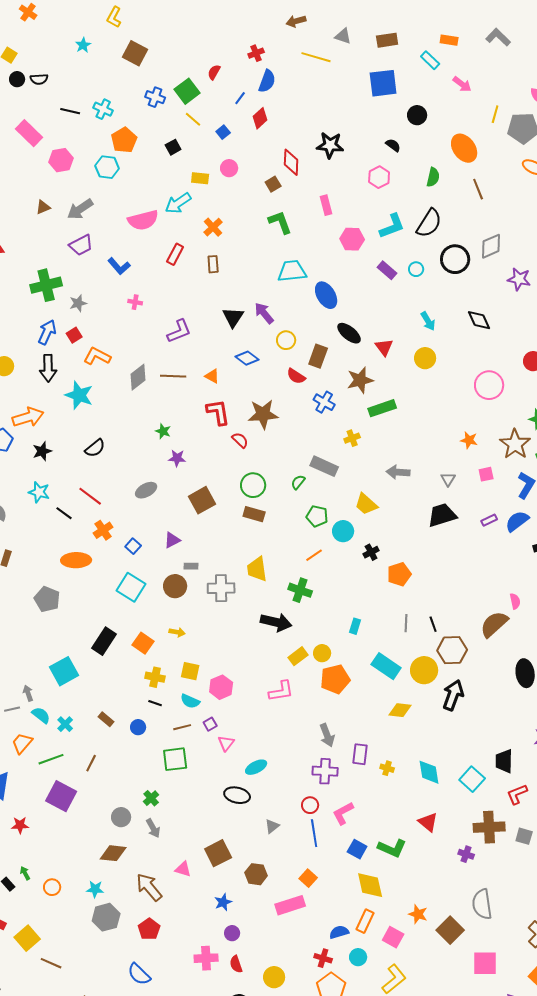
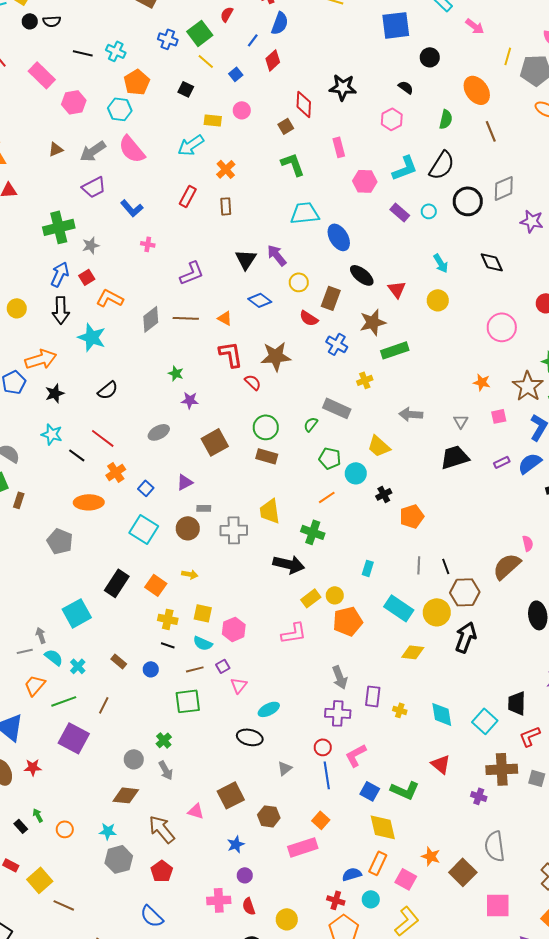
black square: (173, 147) -> (186, 89), turned -35
pink semicircle: (143, 220) -> (132, 149), moved, turned 64

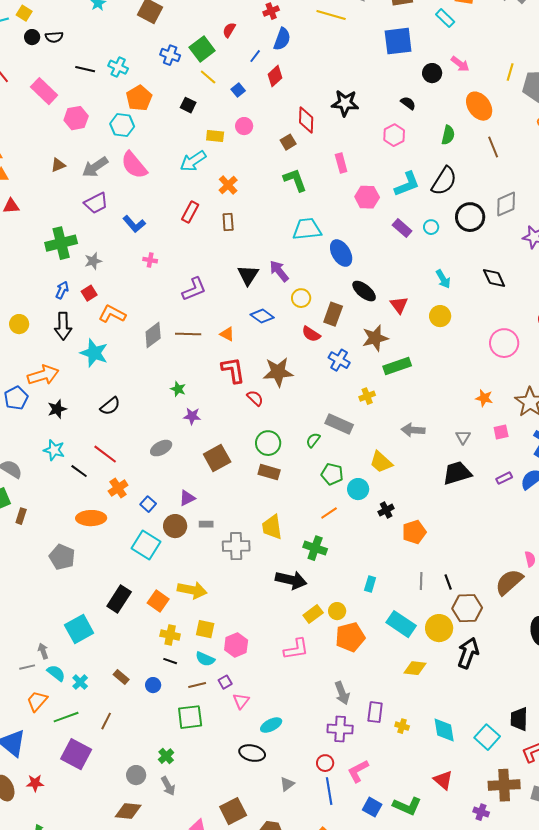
pink arrow: (475, 26) -> (460, 64), moved
blue arrow: (60, 274) -> (62, 290), size x0.7
brown circle: (188, 528) -> (175, 526), moved
yellow arrow: (190, 574) -> (192, 590), size x1.8

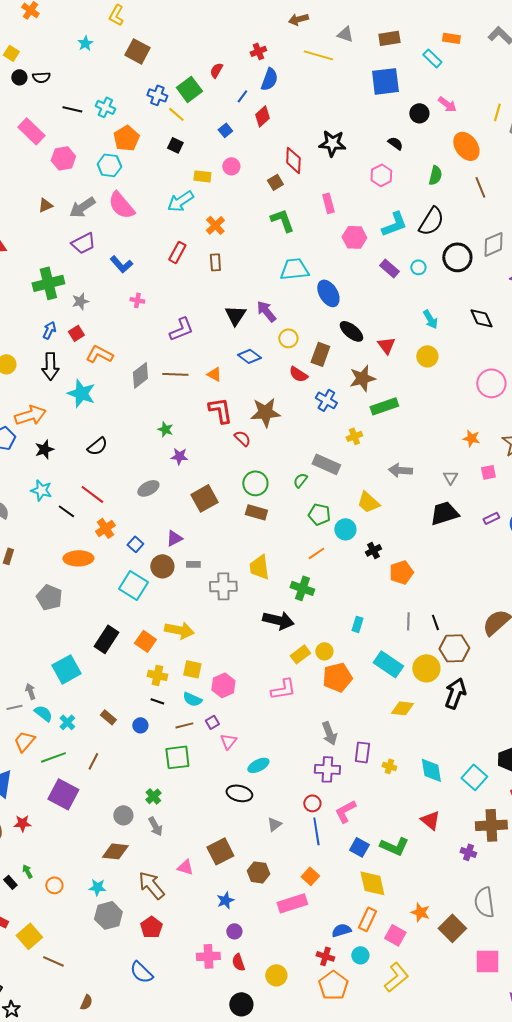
yellow line: (208, 77) -> (176, 114), moved

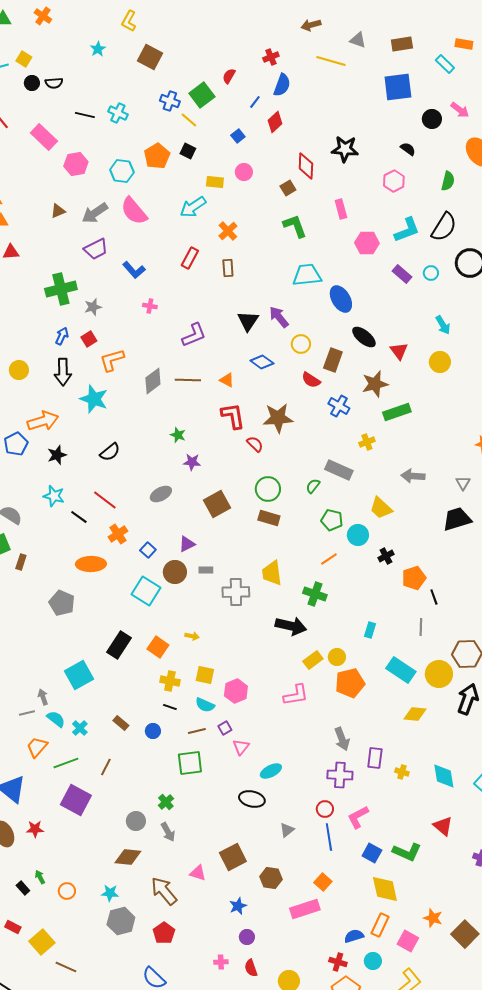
orange pentagon: (126, 138) -> (157, 156), moved
orange L-shape: (99, 354) -> (112, 360), turned -44
black line: (435, 622) -> (434, 597), moved
yellow arrow: (179, 630) -> (192, 636), size x0.5
pink cross: (208, 956) -> (221, 962), size x0.6

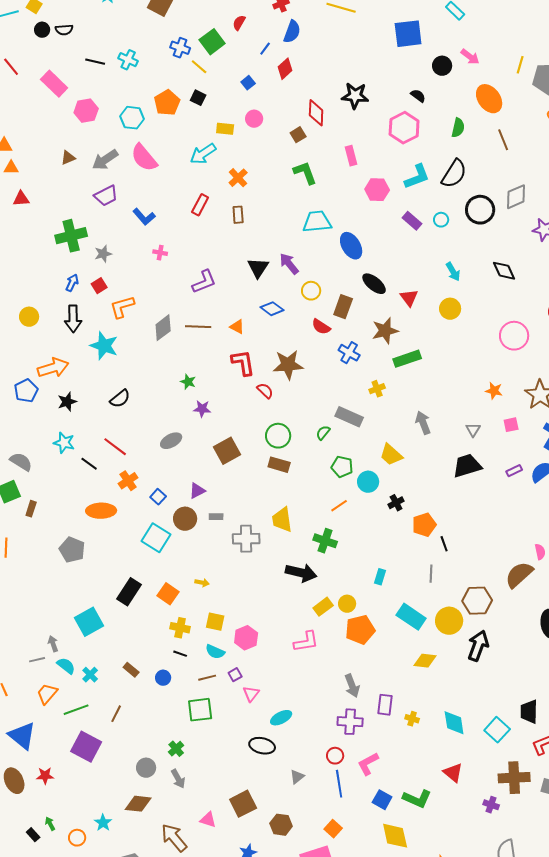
pink hexagon: (394, 181) -> (404, 128), size x1.4
gray arrow: (413, 476) -> (423, 423), turned 65
cyan star: (110, 893) -> (103, 823), moved, turned 30

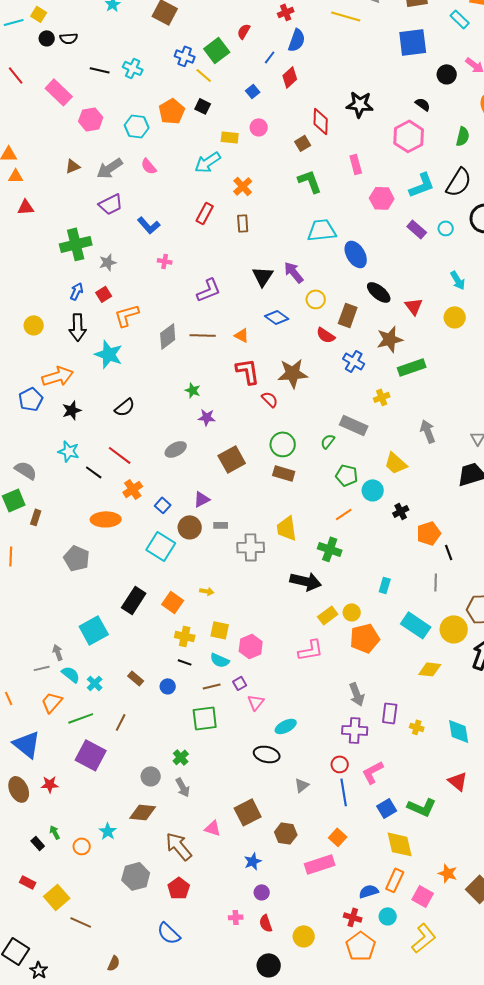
pink semicircle: (144, 158) -> (149, 166), size x0.6
blue square: (382, 800) -> (387, 808), turned 30

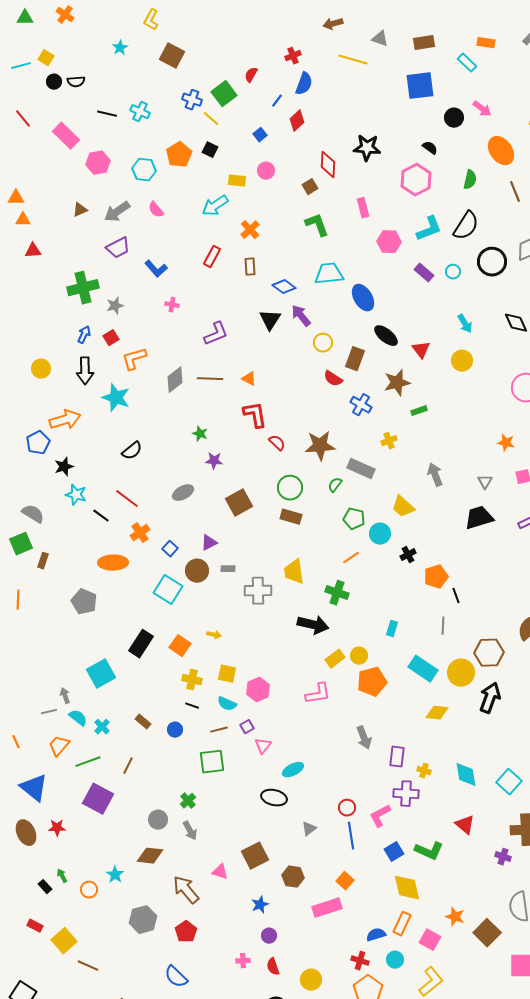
blue diamond: (277, 317) -> (284, 287), moved
green rectangle: (412, 367) -> (419, 411), size x0.6
brown star: (293, 373) -> (320, 446), moved
black star: (72, 410) -> (64, 467), moved
purple cross: (355, 730) -> (406, 794), moved

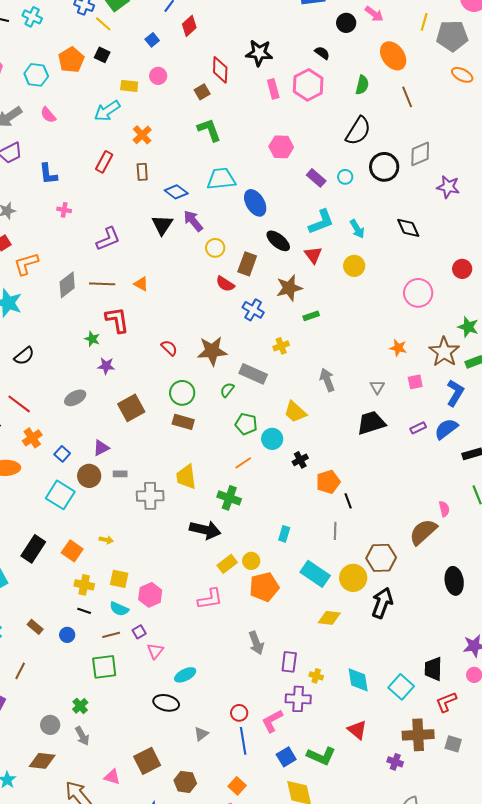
pink rectangle: (363, 208) -> (273, 89), moved
cyan L-shape: (429, 229) -> (321, 222), moved
blue L-shape: (156, 269) -> (48, 174), turned 35
red L-shape: (255, 415) -> (117, 320), moved

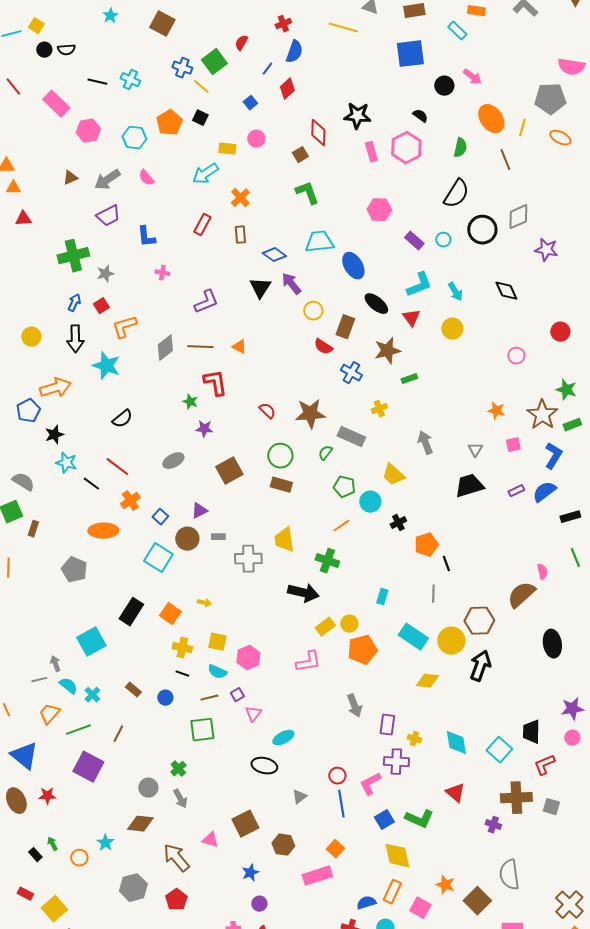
yellow line: (424, 22) -> (522, 128), moved
pink circle: (418, 293) -> (516, 356), size x0.6

